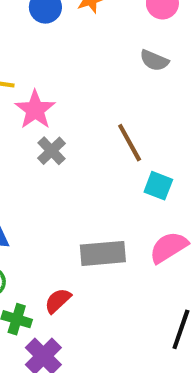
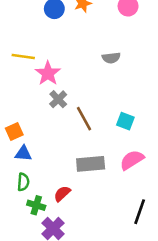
gray semicircle: (154, 60) -> (111, 58), moved, turned -30
brown line: (130, 143) -> (84, 119), moved

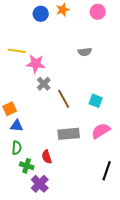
pink star: (48, 73) -> (36, 64), turned -30
red semicircle: (62, 194) -> (47, 157), turned -64

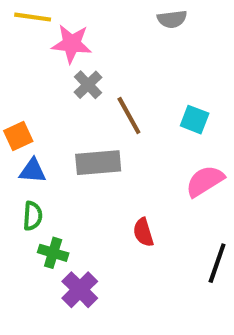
gray rectangle: (69, 134) -> (98, 163), moved
red semicircle: (47, 157) -> (143, 232), moved

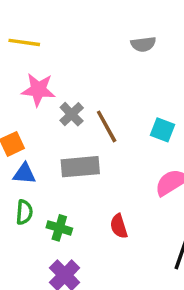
pink star: (72, 44) -> (38, 90), moved
gray cross: (88, 85) -> (72, 114), moved
green cross: (53, 253) -> (59, 228), moved

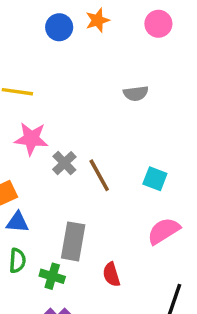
gray rectangle: (80, 167) -> (73, 241), moved, turned -75

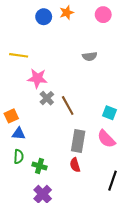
pink star: (31, 139) -> (37, 78), moved
cyan square: (155, 179) -> (109, 113), moved
pink semicircle: (164, 231) -> (106, 139), turned -102
gray rectangle: (73, 241) -> (78, 141), moved

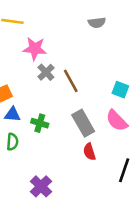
gray rectangle: (78, 141) -> (83, 123), turned -40
red semicircle: (75, 165) -> (89, 152), moved
green cross: (39, 166) -> (40, 123), moved

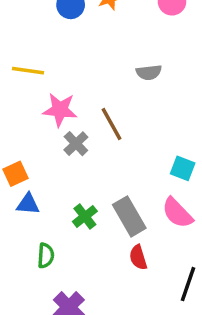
brown line: (71, 81) -> (112, 124), moved
green cross: (40, 123) -> (85, 216), moved, turned 35
green semicircle: (12, 142) -> (46, 256), moved

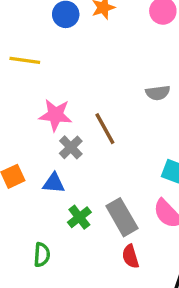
yellow line: (28, 71) -> (25, 60), moved
gray semicircle: (149, 72) -> (158, 93), moved
blue triangle: (28, 204) -> (54, 183), moved

